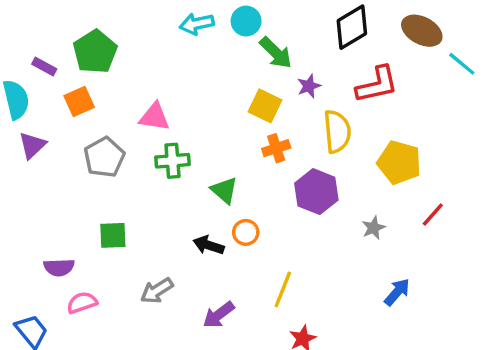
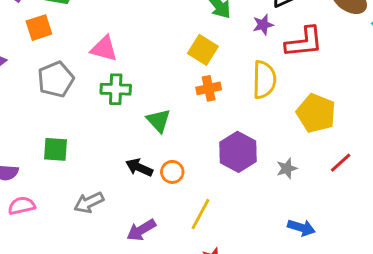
purple star: (309, 86) -> (263, 25), moved
purple hexagon: (316, 192) -> (238, 152), moved
orange circle: (246, 232) -> (172, 172), moved
blue arrow: (397, 292) -> (301, 228), turned 60

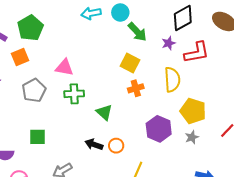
yellow pentagon: (316, 113) -> (193, 111), moved

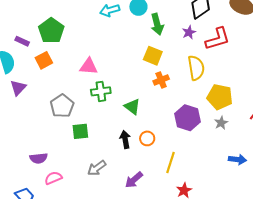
green arrow: (137, 32) -> (157, 24), turned 35
gray pentagon: (34, 90) -> (62, 106), moved
green square: (38, 137) -> (80, 131), moved
black arrow: (94, 144) -> (125, 139), turned 66

